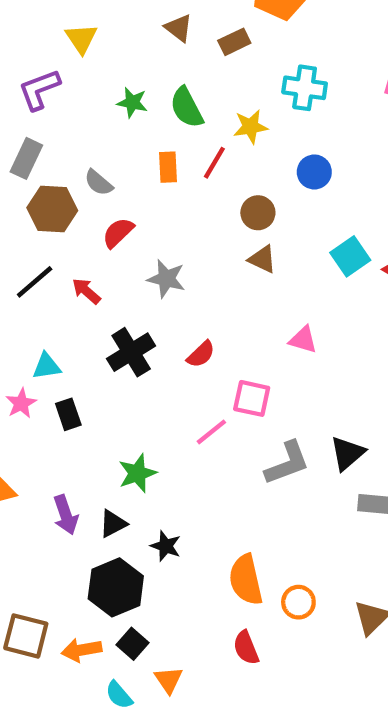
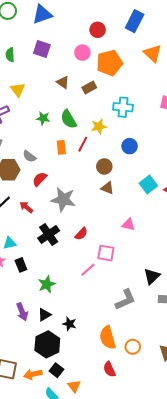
gray star: (166, 279) -> (63, 199), size x1.4
gray L-shape: (287, 463) -> (125, 300), moved
green star: (137, 473) -> (47, 284), moved

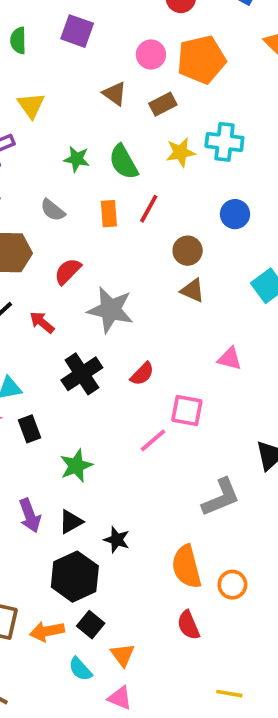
pink circle: (82, 53) -> (151, 55), moved
yellow star: (99, 127) -> (181, 152), moved
gray semicircle: (29, 156) -> (53, 210), moved

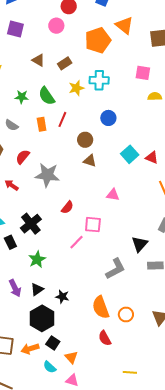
pink circle: (151, 55) -> (56, 26), moved
orange pentagon: (201, 60) -> (98, 40), moved
black cross: (82, 374) -> (31, 224), moved

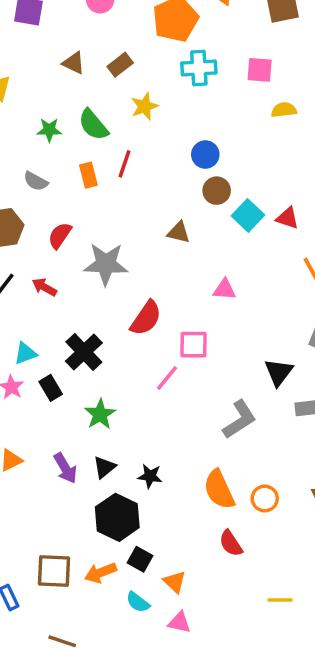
cyan cross: (99, 80) -> (199, 68), moved
brown circle: (85, 140) -> (217, 191), moved
red semicircle: (67, 207) -> (146, 318), size x1.5

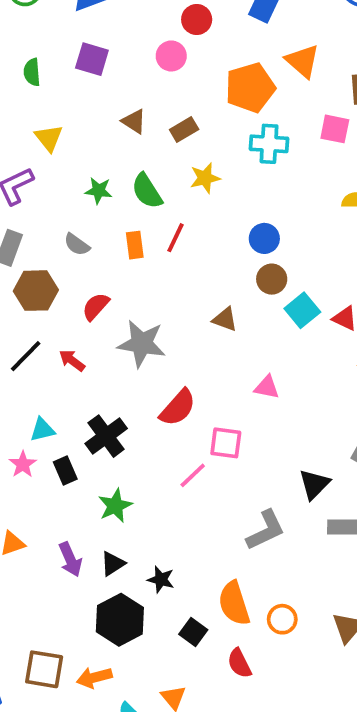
pink square: (260, 70) -> (335, 129), moved
black square: (140, 559) -> (193, 632), moved

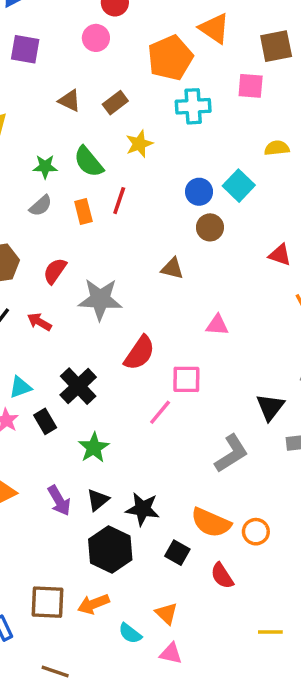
gray semicircle: (77, 245) -> (41, 206), moved, turned -70
cyan square: (302, 310) -> (239, 186), moved
black star: (161, 580) -> (143, 509), size x1.4
orange semicircle: (234, 603) -> (211, 523), turned -42

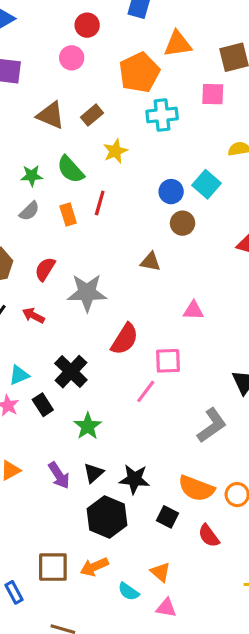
orange triangle: (214, 28) -> (178, 44), turned -40
brown triangle: (69, 101) -> (51, 115), size x1.4

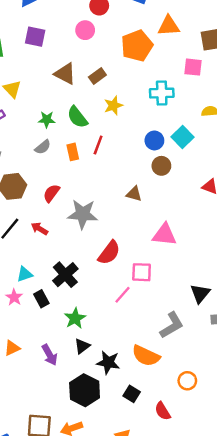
cyan cross: (162, 115) -> (162, 93), moved
pink triangle: (193, 311) -> (164, 235), size x1.5
black triangle: (94, 473) -> (82, 346), moved
orange semicircle: (196, 488) -> (146, 356), moved

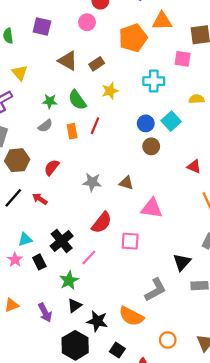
brown triangle: (134, 194) -> (126, 183), moved
gray star: (83, 214) -> (92, 182), moved, size x0.7
pink line: (122, 295) -> (89, 257), moved

